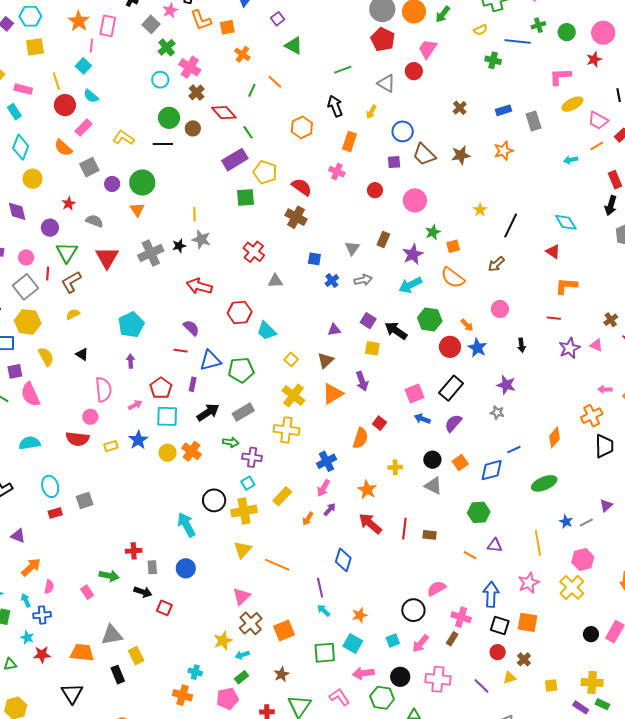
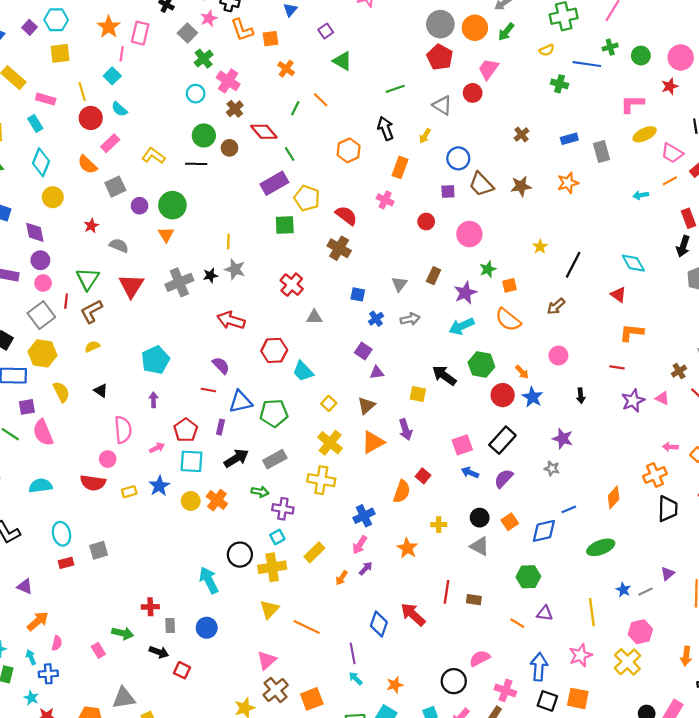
purple circle: (50, 228) -> (40, 260), moved
purple square: (368, 321) -> (363, 351), moved
red arrow: (370, 524) -> (413, 614), moved

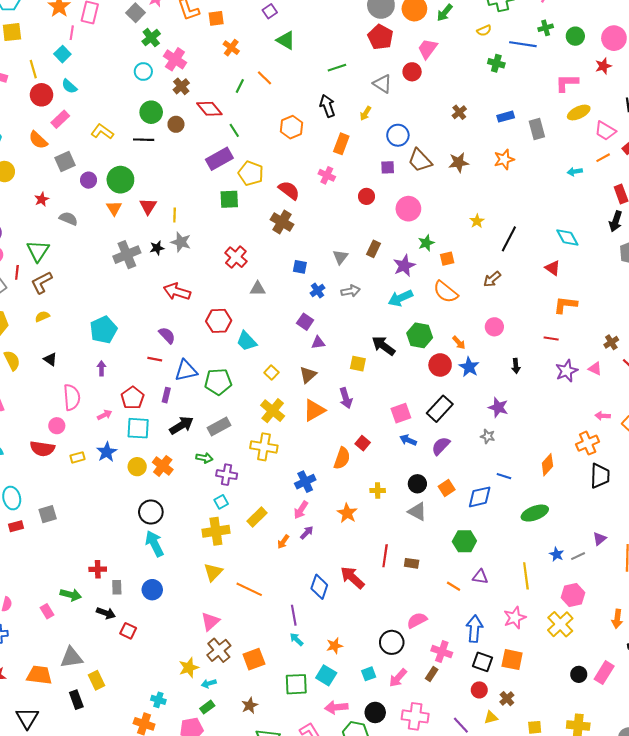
red triangle: (131, 286) -> (148, 206), moved, size x0.7
blue line: (569, 509) -> (504, 476), turned 40
black circle: (240, 555) -> (151, 512), moved

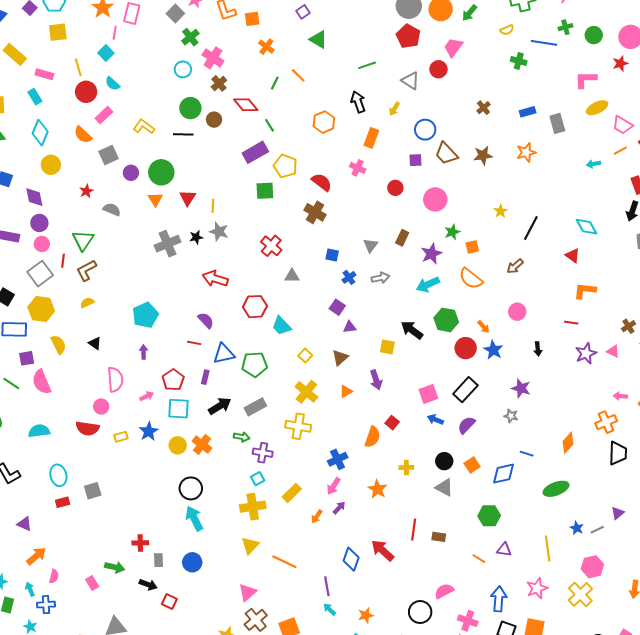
orange triangle: (314, 410) -> (346, 391), size x0.6

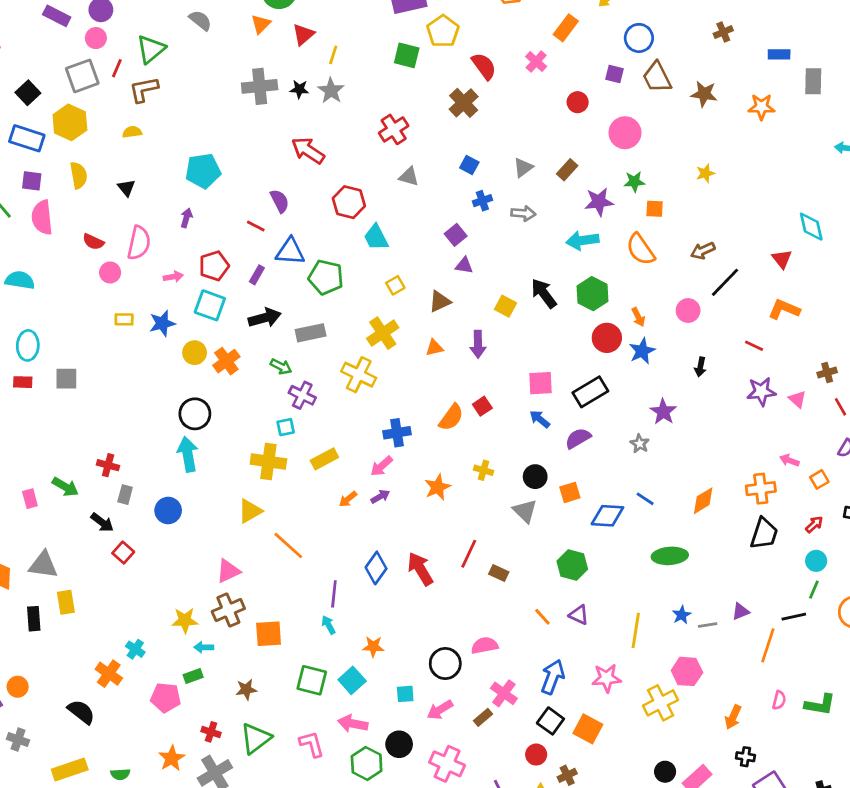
black line: (531, 228) -> (725, 282), moved
red semicircle: (87, 428) -> (93, 242), moved, size x0.7

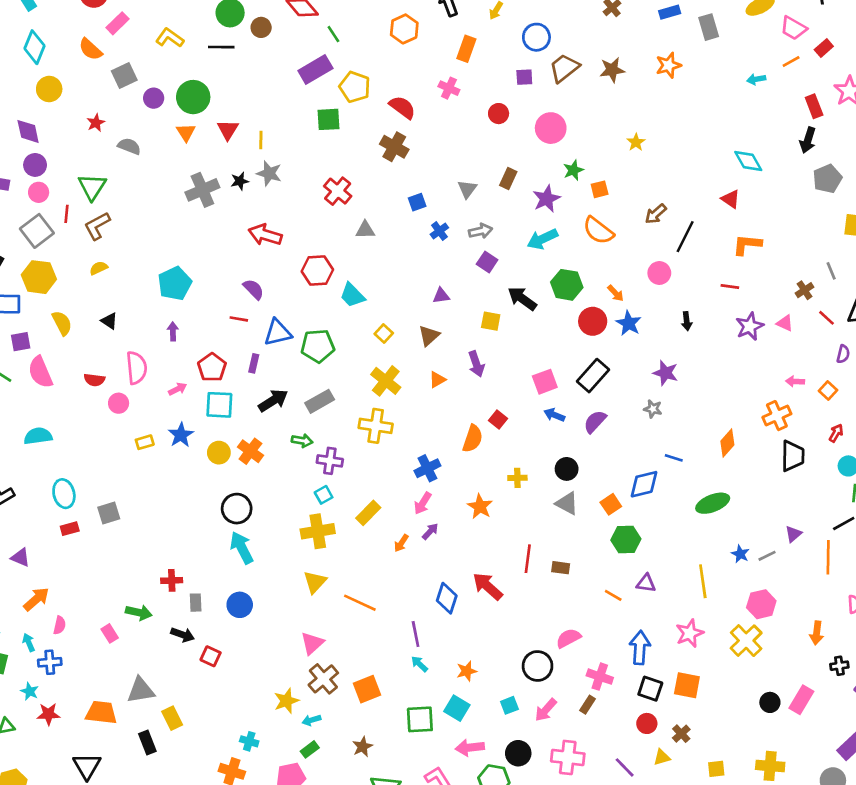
brown trapezoid: (657, 77) -> (564, 68), turned 96
blue square: (469, 165) -> (417, 202), turned -30
purple square: (456, 235) -> (487, 262), moved
orange square: (570, 492) -> (611, 504), moved

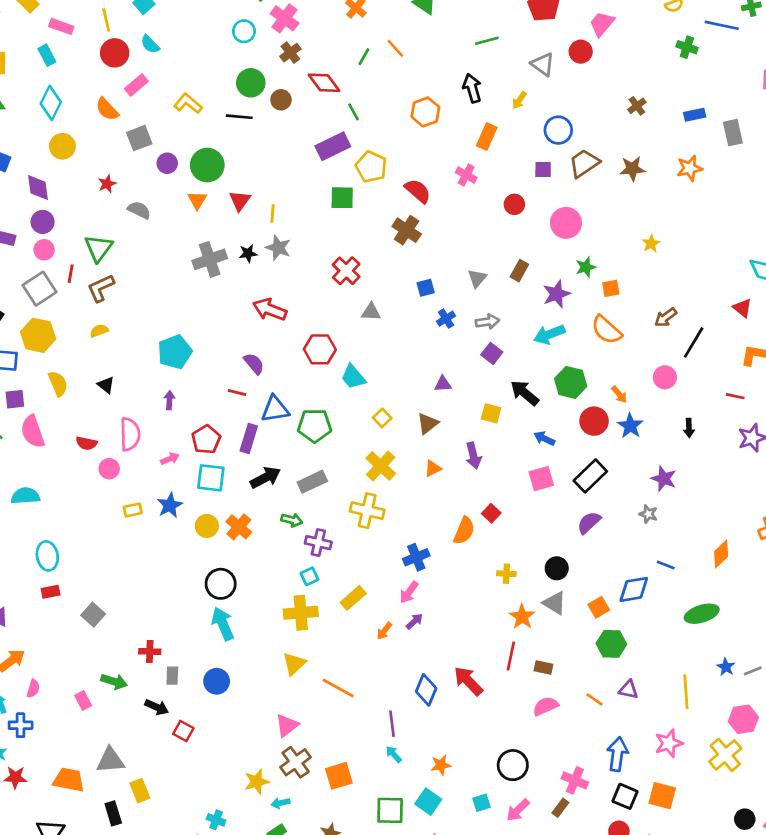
purple rectangle: (254, 363) -> (249, 438), size x1.5
blue arrow: (554, 415) -> (544, 438), moved
orange star: (480, 507) -> (522, 617), moved
gray square: (109, 513) -> (93, 615), moved, turned -35
pink semicircle: (568, 638) -> (546, 706), moved

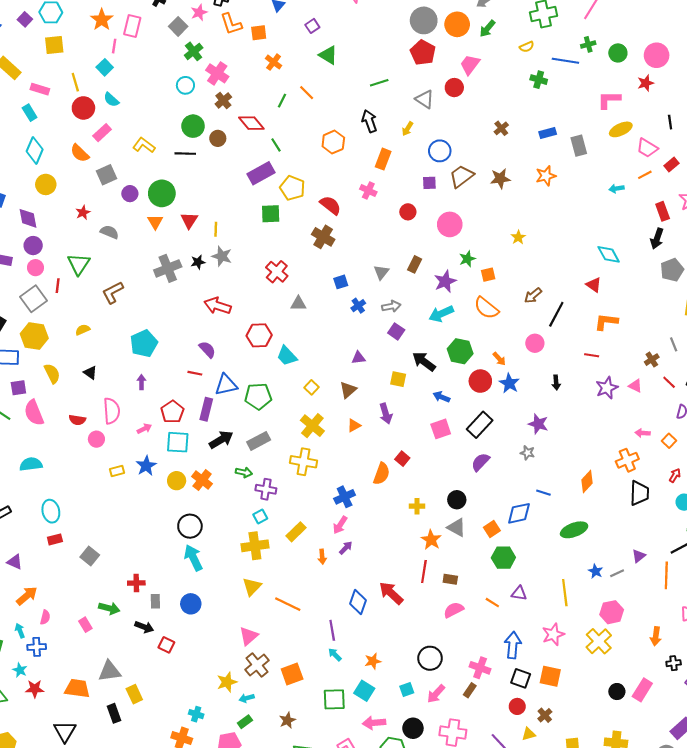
brown L-shape: (101, 288) -> (113, 292), moved
orange arrow: (384, 631) -> (322, 557), turned -40

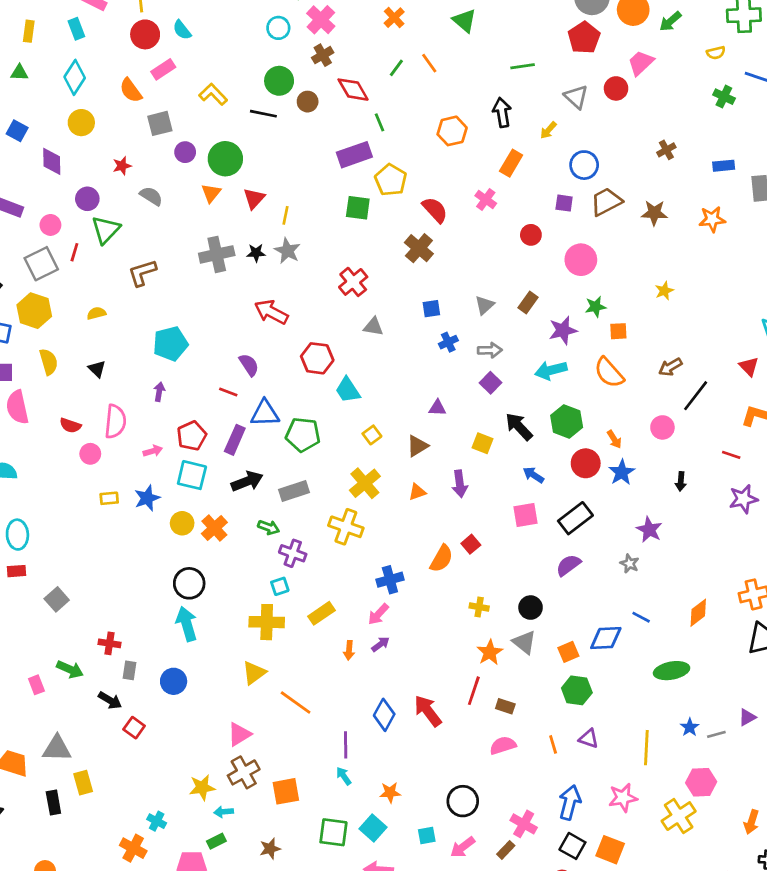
purple circle: (33, 246) -> (87, 199), moved
orange line: (492, 603) -> (553, 744), turned 32

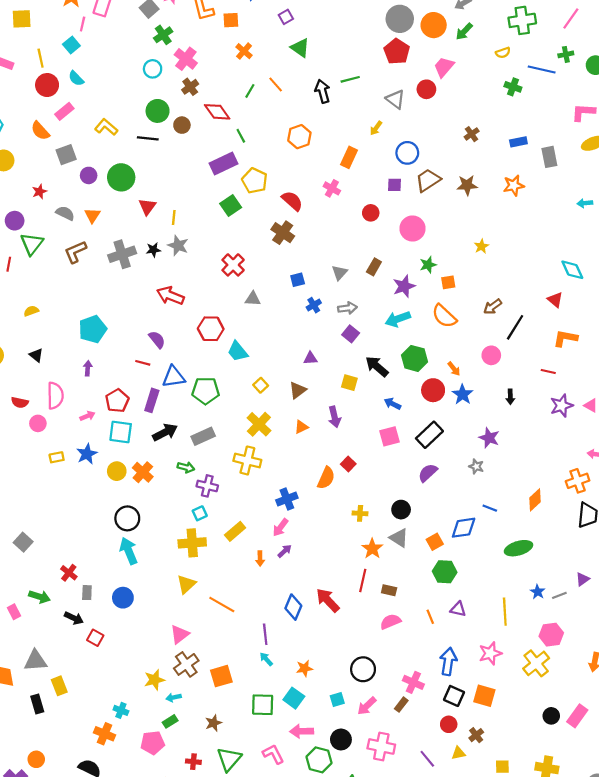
black arrow: (502, 112) -> (322, 91), moved
orange triangle: (211, 193) -> (92, 215), moved
green square: (358, 208) -> (231, 205), turned -36
brown L-shape: (142, 273) -> (75, 252), moved
red cross: (110, 643) -> (69, 573), turned 35

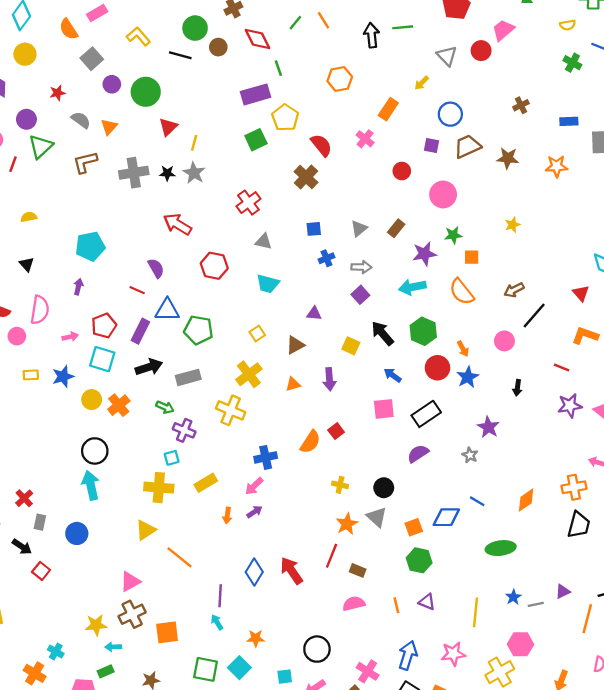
gray square: (66, 155) -> (92, 59), turned -30
cyan trapezoid: (238, 351) -> (268, 284), moved, turned -45

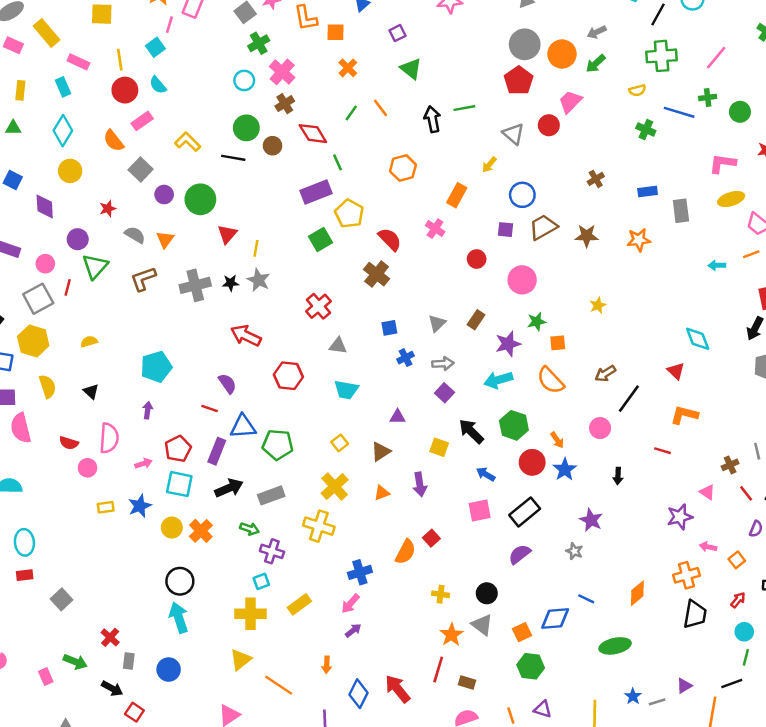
purple star: (570, 406) -> (680, 517), moved
orange arrow: (227, 515) -> (327, 665), moved

